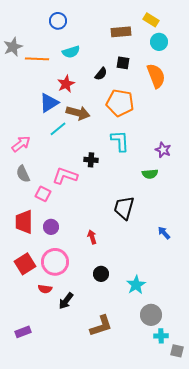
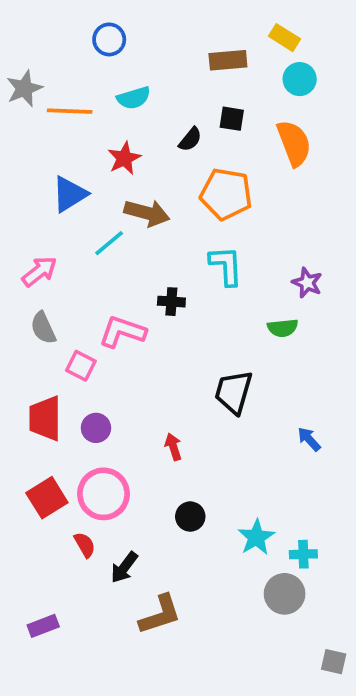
blue triangle: (49, 103) -> (70, 194), moved
red semicircle: (45, 289) -> (85, 545), turned -128
brown L-shape: (101, 326) -> (160, 615), moved
cyan cross: (161, 336) -> (303, 554), moved

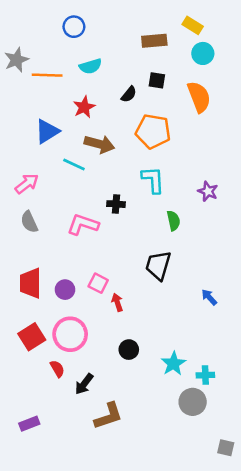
cyan line: (109, 243) -> (74, 165), turned 65
green semicircle: (283, 328) -> (173, 221), moved, turned -96
pink square: (81, 366) -> (98, 283), moved

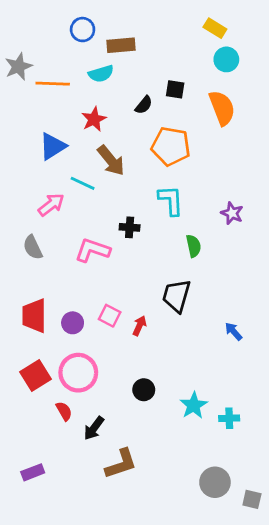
brown rectangle: (154, 41) -> (121, 45), moved
brown arrow: (99, 144) -> (111, 161), turned 36
pink arrow: (27, 184) -> (51, 205), moved
red arrow: (117, 302) -> (139, 326), moved, turned 42
gray circle: (193, 402) -> (215, 482), moved

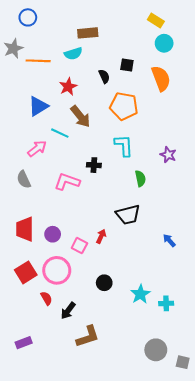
blue circle: (83, 30) -> (28, 17), moved
black semicircle: (144, 105) -> (104, 76), turned -64
black trapezoid: (176, 296) -> (128, 215), turned -120
pink square: (110, 316) -> (79, 246), moved

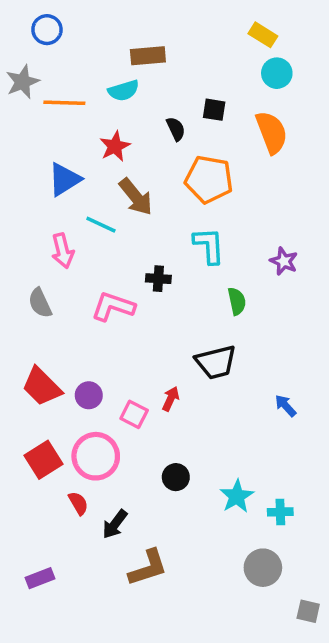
pink arrow: (37, 149) -> (63, 251), turned 114
red trapezoid: (25, 229) -> (42, 387), turned -45
gray circle: (156, 350) -> (263, 568), moved

